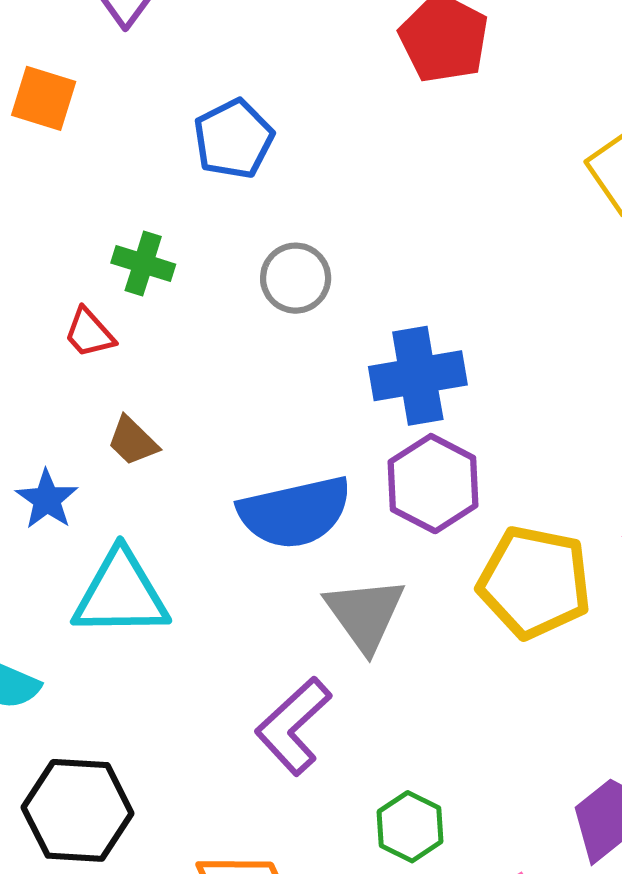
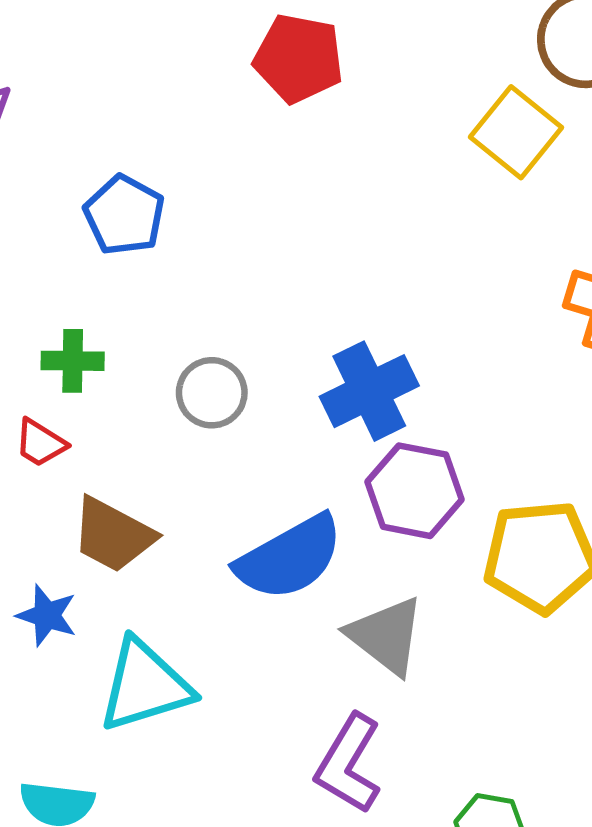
gray circle: (296, 278) -> (212, 393), moved
brown trapezoid: (133, 441) -> (113, 535), size x1.6

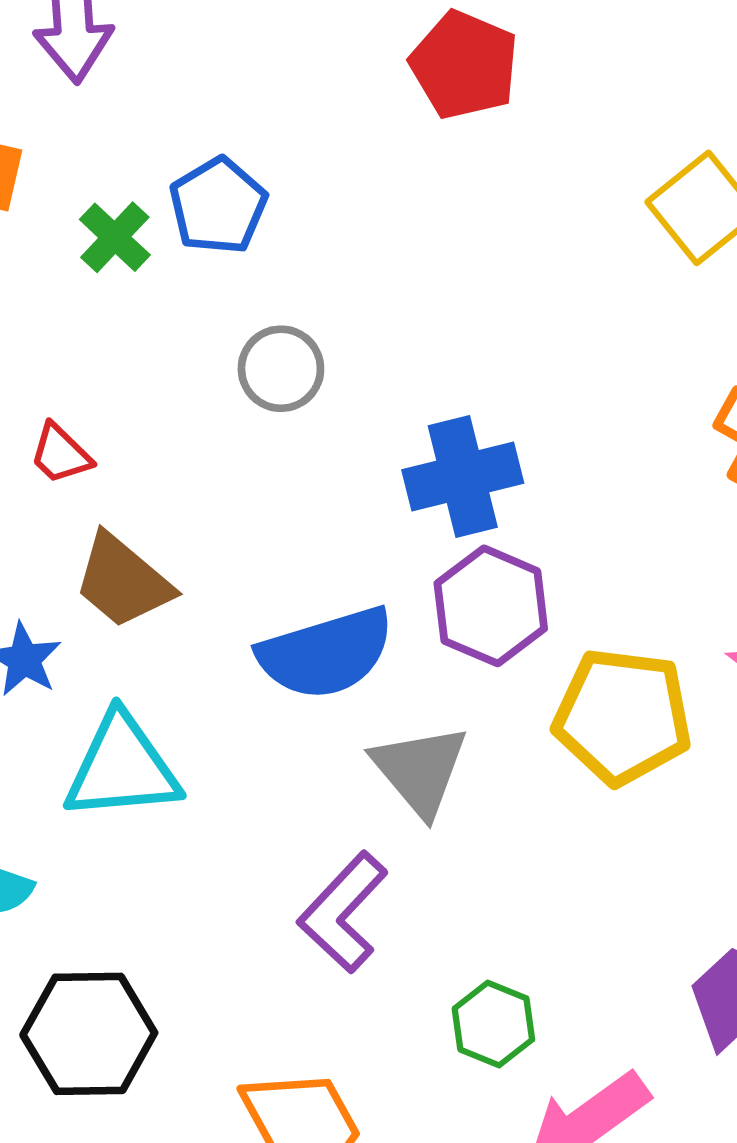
green cross: (73, 361) -> (115, 237), moved, turned 30
gray circle: (212, 393) -> (281, 369), moved

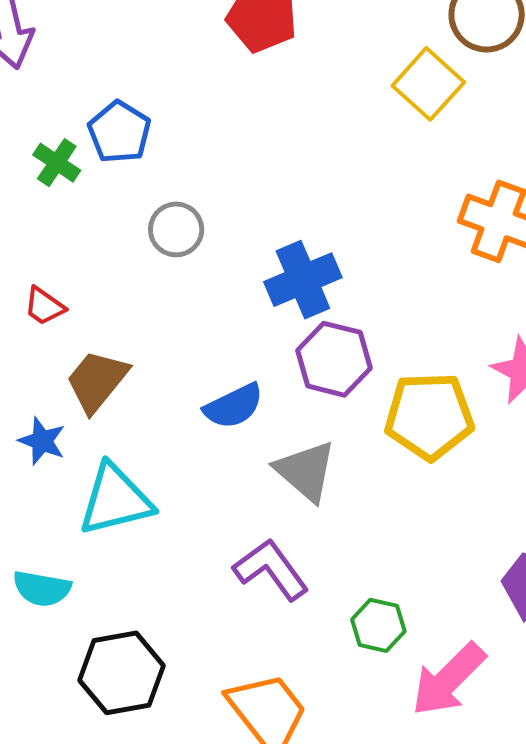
brown trapezoid: (123, 581) -> (97, 381), turned 98
blue semicircle: (326, 653) -> (234, 406), size x0.7
purple L-shape: (343, 912) -> (271, 569), turned 110

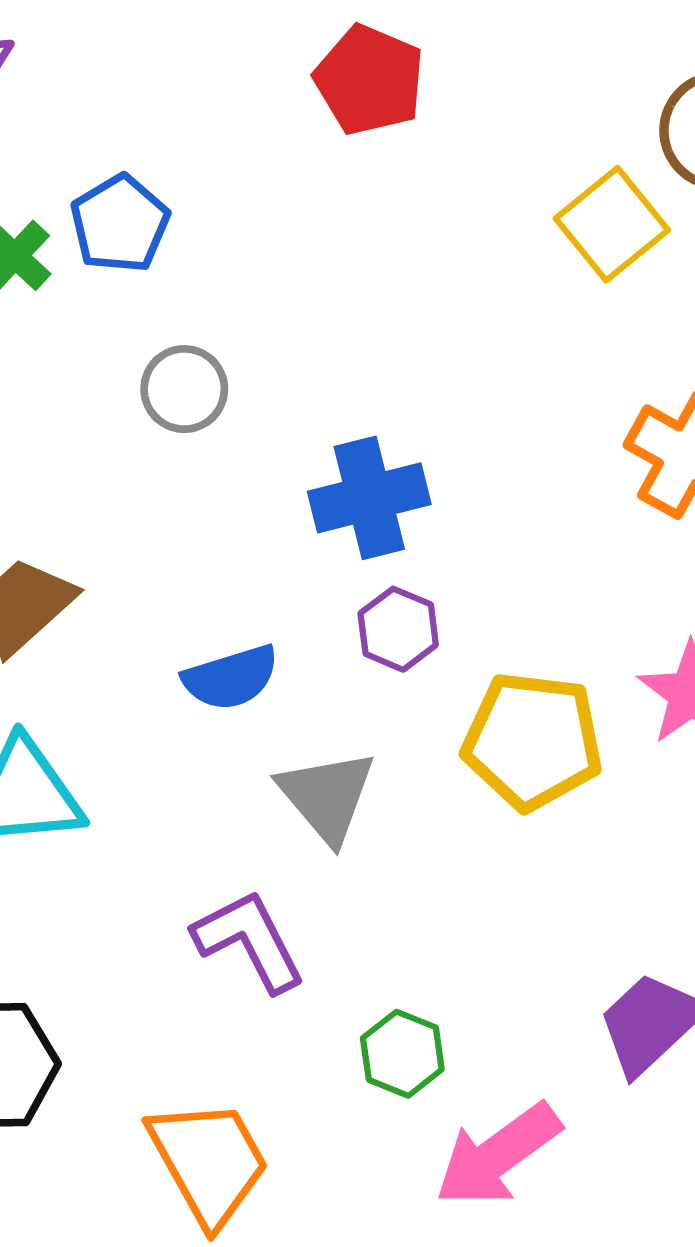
purple hexagon: (334, 359) -> (398, 629), size x0.7

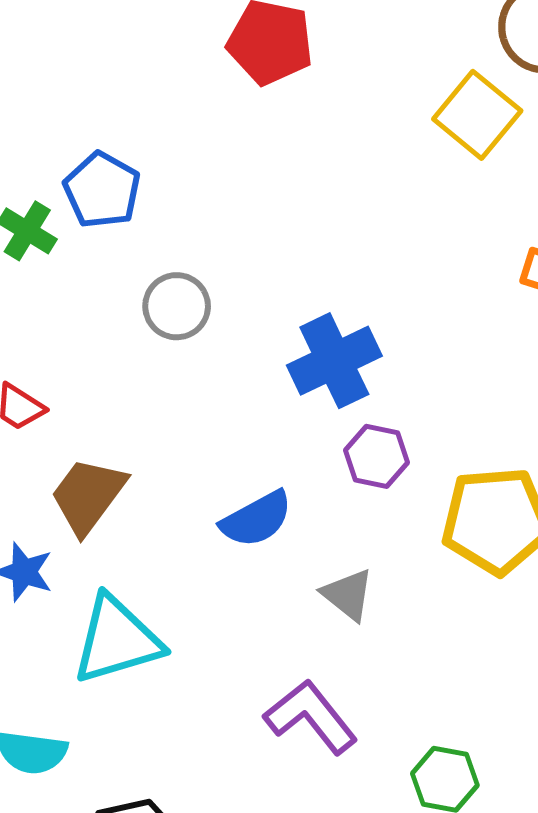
gray triangle: (327, 796) -> (348, 595), size x0.7

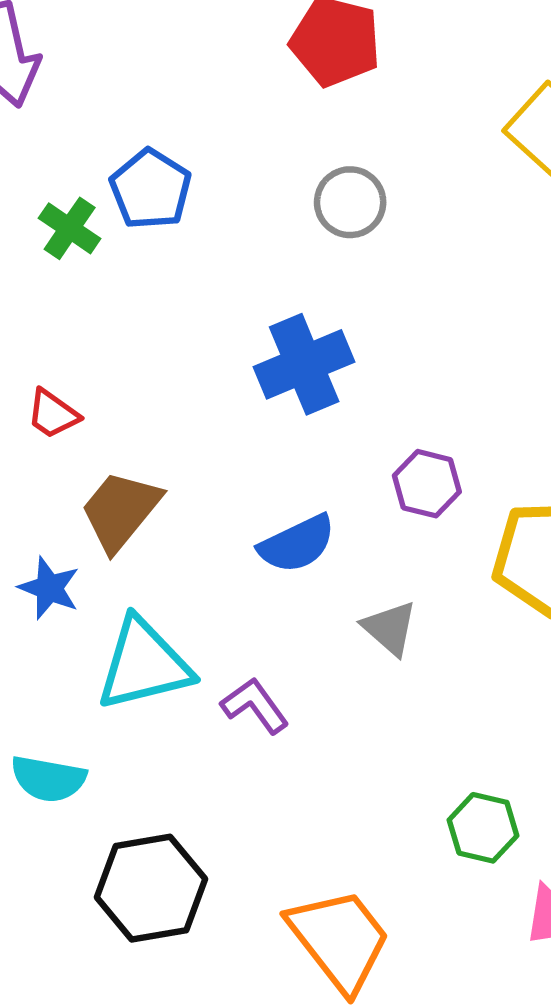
gray circle: (177, 306) -> (350, 202), moved
blue cross: (334, 361) -> (304, 364), moved
purple L-shape: (311, 717) -> (255, 706), moved, size x0.7

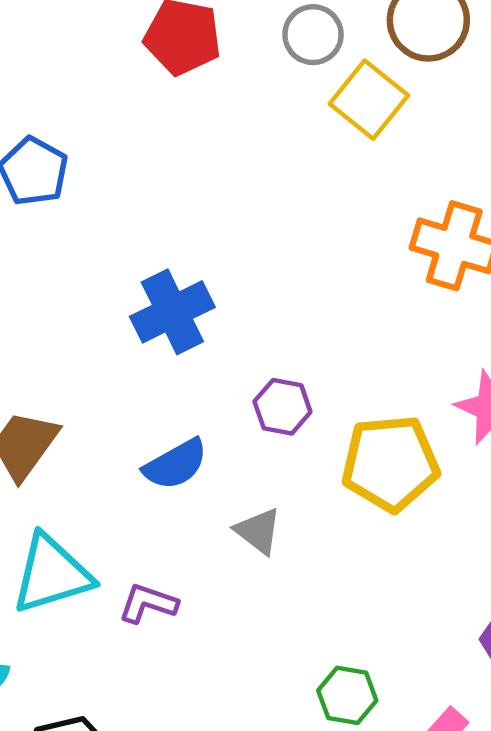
gray circle: (350, 202) -> (313, 35), moved
purple L-shape: (255, 706) -> (148, 603), turned -32

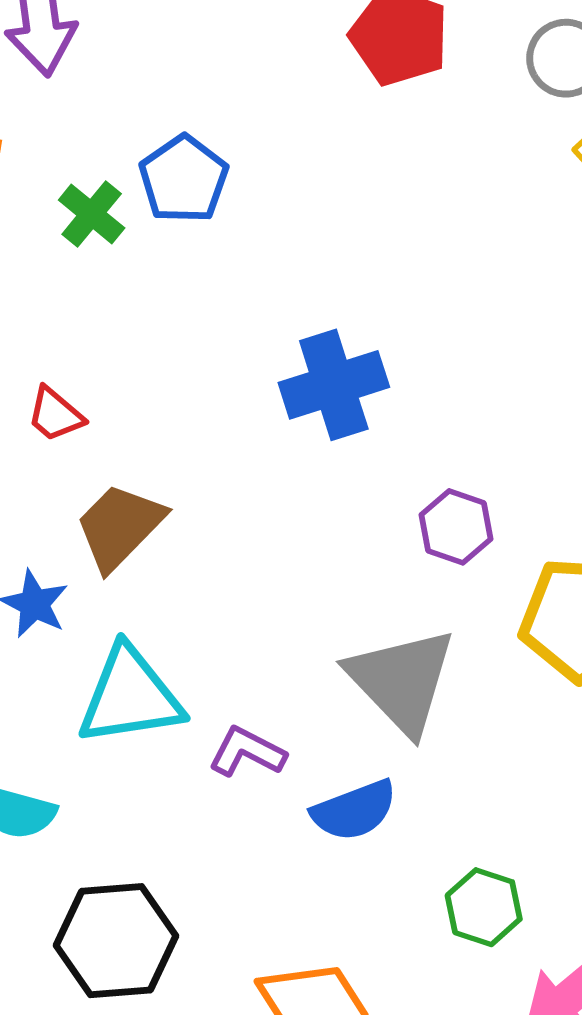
blue semicircle: (176, 464) -> (354, 810), moved
gray triangle: (258, 531) -> (401, 681), size x1.8

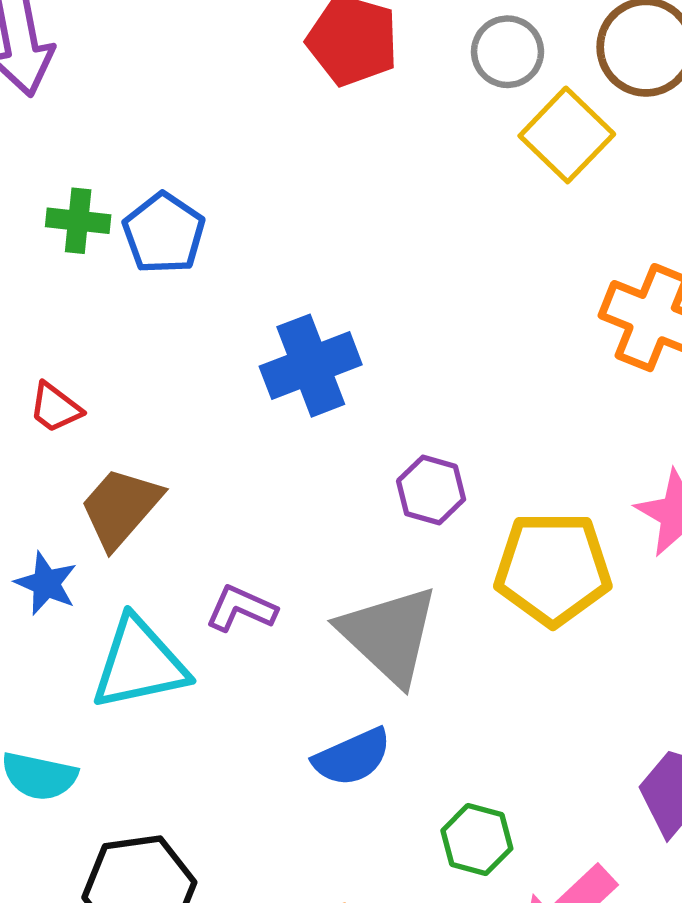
blue pentagon: (184, 179) -> (164, 233), moved
green cross: (92, 214) -> (78, 221), turned -30
purple L-shape: (247, 752) -> (241, 609), moved

